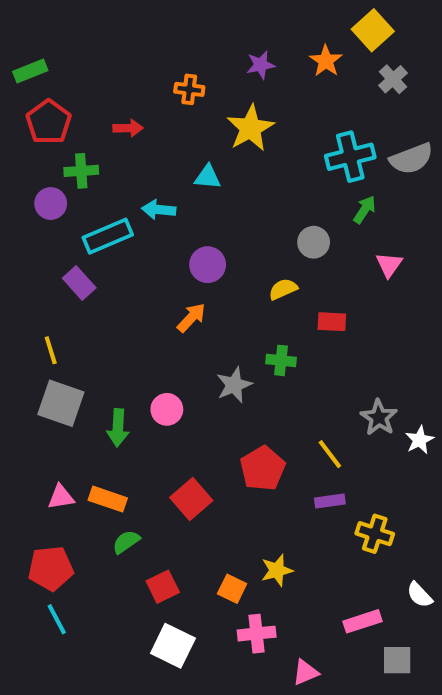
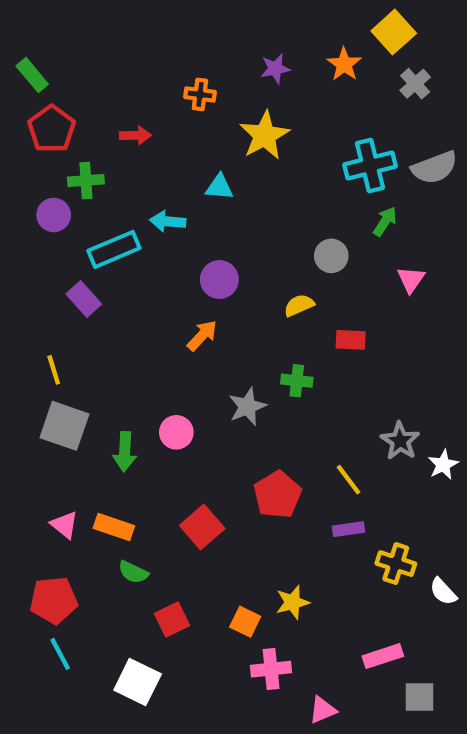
green rectangle: (30, 71) -> (32, 75), turned 72
pink triangle: (61, 497) -> (64, 525), turned 48
green semicircle: (126, 542) -> (133, 572), turned -120
white semicircle: (420, 595) -> (443, 592), moved
white square: (173, 646) -> (138, 682), moved

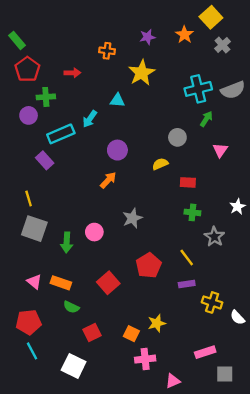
cyan arrow: (168, 221) -> (90, 119), turned -60
green cross: (297, 381) -> (192, 212), moved
white star: (443, 465) -> (237, 207), moved

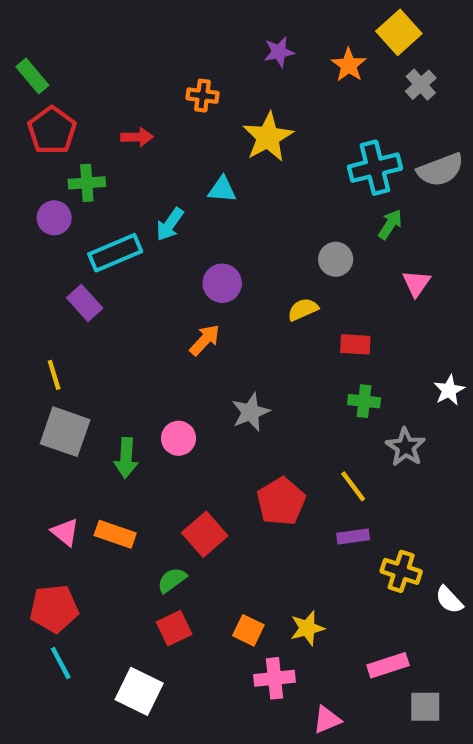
purple star: (147, 37) -> (279, 52), moved
green semicircle: (71, 307) -> (172, 580), moved, turned 119
yellow star: (157, 323) -> (307, 628), moved

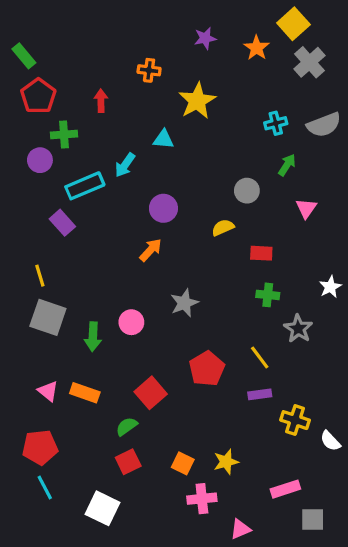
gray cross: (421, 85) -> (309, 62), size x1.4
red arrow: (137, 137) -> (101, 101), turned -90
cyan cross: (375, 168) -> (276, 123), size x0.6

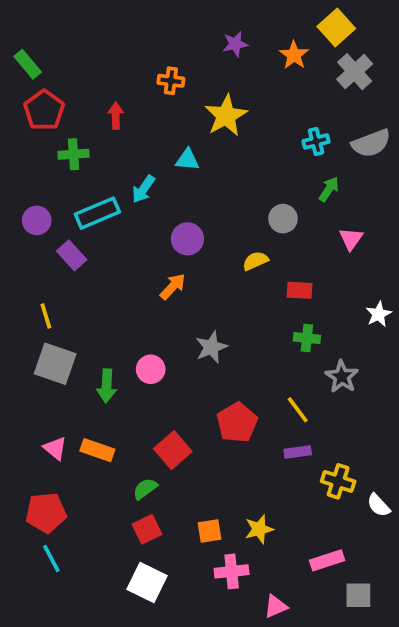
purple circle: (40, 160) -> (37, 220), moved
white star: (330, 287) -> (379, 314), moved
orange square: (183, 463) -> (209, 531), turned -35
white square: (102, 508) -> (147, 582), moved

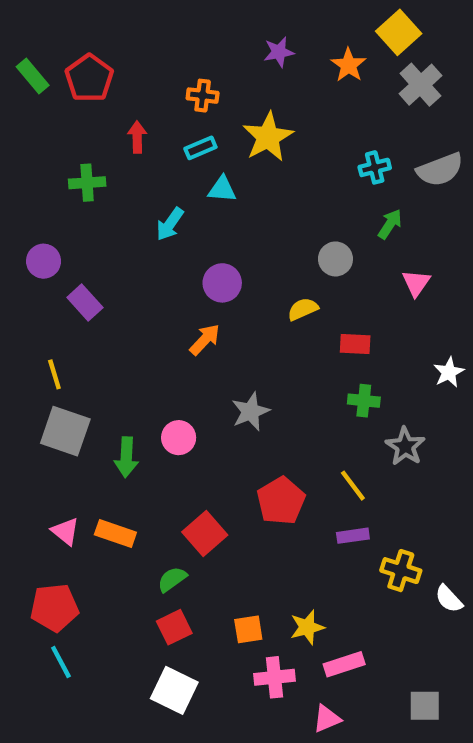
red pentagon: (44, 110) -> (89, 78), moved
cyan rectangle: (97, 213) -> (200, 148), moved, size x0.6
pink rectangle: (327, 560) -> (344, 664), moved

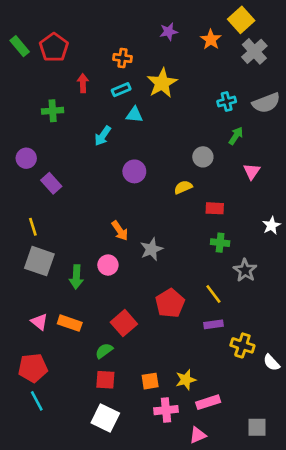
orange arrow: (205, 340) -> (120, 231), moved, turned 102
red square: (174, 627) -> (105, 380), turned 30

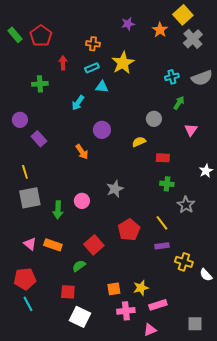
orange arrow: (120, 231) -> (82, 152), moved
gray square: (39, 261) -> (30, 198), turned -30
red square: (105, 380) -> (68, 292), moved

